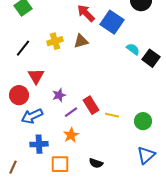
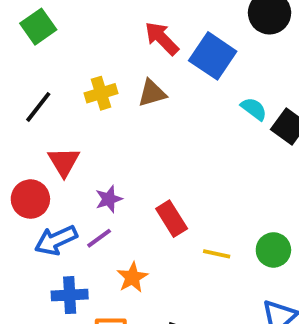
purple line: (71, 112) -> (99, 238), moved
yellow line: (112, 115) -> (217, 254), moved

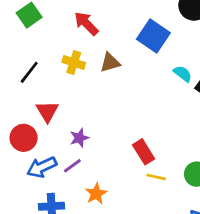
red arrow: (162, 38) -> (86, 23), moved
yellow cross: (101, 93) -> (74, 62), turned 35
red rectangle: (172, 219) -> (144, 152), moved

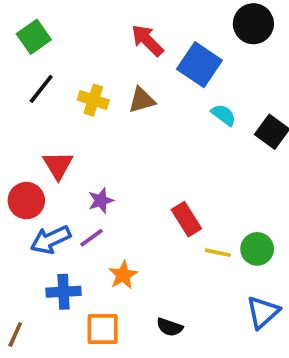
red arrow: (86, 23) -> (147, 40), moved
black line: (29, 72) -> (41, 89), moved
cyan semicircle: (183, 74) -> (224, 115), moved
yellow line: (156, 177) -> (218, 253), moved

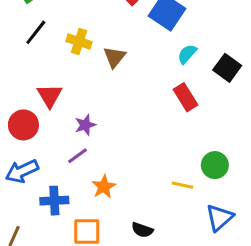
brown triangle: (142, 100) -> (115, 57), moved, turned -35
cyan semicircle: (224, 115) -> (187, 54), turned -85
red rectangle: (186, 219) -> (186, 97), moved
blue arrow: (51, 240) -> (22, 171), moved
yellow line: (218, 253) -> (182, 185), moved

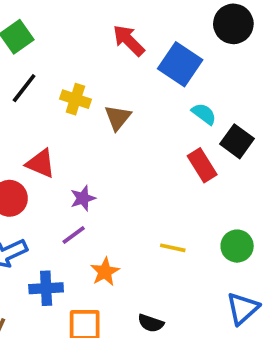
cyan semicircle: (187, 54) -> (204, 114), turned 85
black square: (227, 68) -> (237, 141), moved
red triangle: (50, 96) -> (41, 163), turned -36
yellow line: (182, 185) -> (173, 248), moved

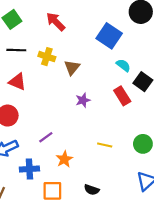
red arrow: (129, 40) -> (56, 22), moved
black line: (24, 88) -> (16, 50), turned 54
red triangle: (41, 163) -> (17, 82), moved
purple star: (83, 198) -> (83, 100), moved

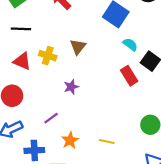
yellow cross: (47, 57) -> (48, 56), moved
purple star: (83, 100) -> (71, 87), moved
yellow line: (105, 145) -> (107, 141), moved

